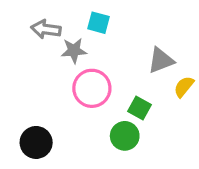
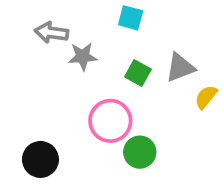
cyan square: (98, 23) -> (131, 18), moved
pink circle: (92, 88) -> (110, 121), moved
green square: (139, 108) -> (138, 73), moved

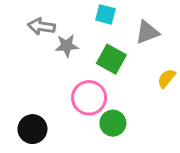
gray triangle: (180, 68) -> (147, 32), moved
green square: (138, 73) -> (111, 59), size x1.4

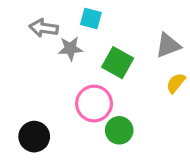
cyan square: (105, 14) -> (91, 19), moved
gray triangle: (147, 32) -> (168, 45), moved

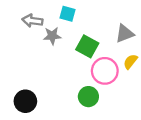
pink circle: (94, 104) -> (105, 71), moved

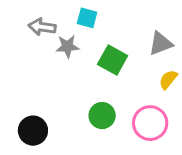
pink circle: (105, 71) -> (150, 123), moved
green circle: (88, 97) -> (102, 116), moved

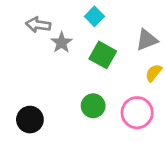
cyan square: (87, 18) -> (94, 16), moved, turned 30
gray star: (68, 46) -> (62, 43), turned -30

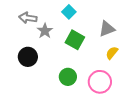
black circle: (30, 120) -> (28, 57), moved

